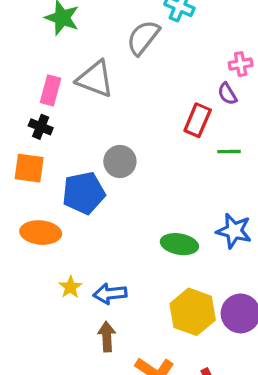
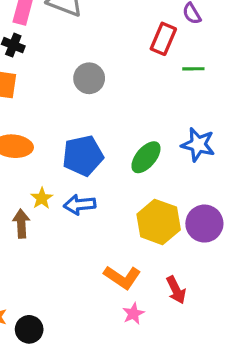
blue pentagon: (84, 193) -> (83, 156), moved
green ellipse: (179, 244) -> (146, 157), turned -60
brown arrow: (107, 337) -> (21, 224), moved

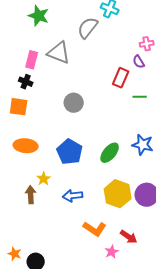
blue pentagon: (83, 156) -> (70, 152), turned -30
blue arrow: (80, 205) -> (73, 196), moved
red arrow: (176, 290) -> (129, 237), turned -30
pink star: (133, 314) -> (112, 252), moved

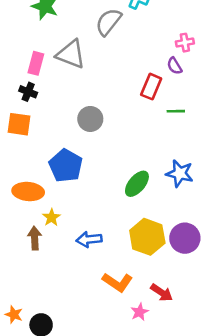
orange ellipse: (26, 146) -> (28, 192), moved
blue pentagon: (70, 152) -> (66, 166), moved

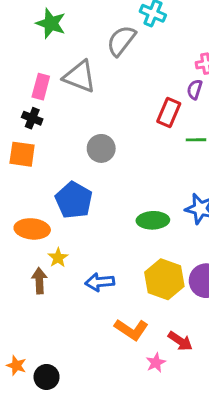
purple semicircle: (174, 66) -> (195, 89), turned 48
green ellipse: (137, 184) -> (153, 220), turned 48

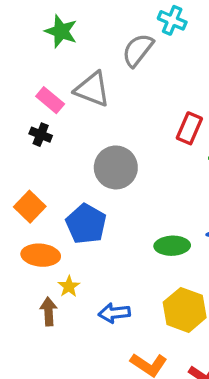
pink rectangle: (41, 87) -> (50, 100), turned -65
gray circle: (101, 148) -> (116, 167), size x1.4
orange square: (22, 154) -> (30, 207), moved, turned 36

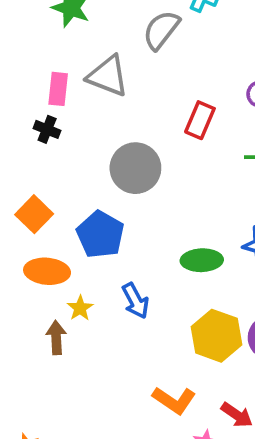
pink rectangle: (50, 100) -> (58, 89), turned 56
red rectangle: (189, 128) -> (200, 120), moved
blue arrow: (114, 313) -> (135, 301), moved, turned -112

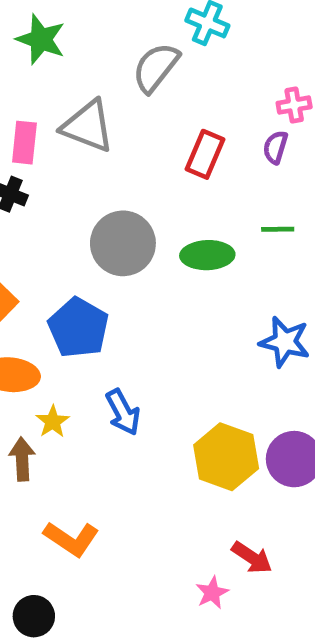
red rectangle: (200, 120) -> (205, 154), moved
green ellipse: (202, 260) -> (207, 255), moved
orange L-shape: (174, 400) -> (71, 539), moved

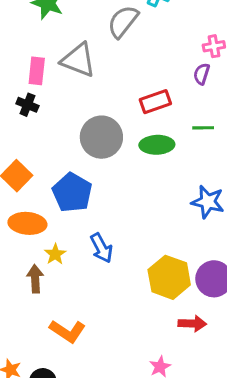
red rectangle: (205, 154) -> (155, 102), moved, turned 48
red arrow: (252, 558) -> (192, 324), moved, turned -32

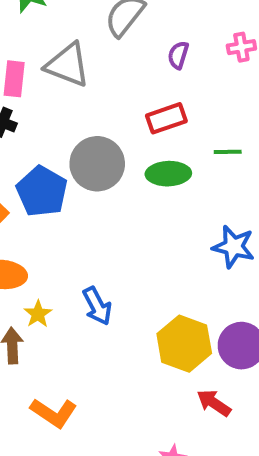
purple semicircle: (202, 74) -> (178, 55), moved
blue pentagon: (72, 193) -> (42, 191), moved
red arrow: (192, 324) -> (214, 403), turned -148

